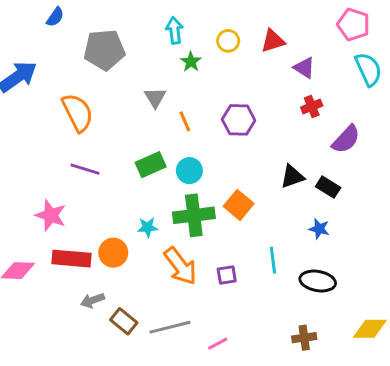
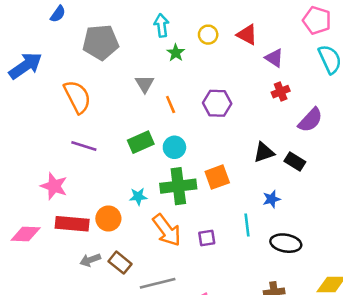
red triangle: (273, 41) -> (247, 35), turned 45
orange square: (239, 205) -> (217, 177), turned 30
blue star: (319, 229) -> (272, 199), moved, turned -30
brown rectangle: (124, 321) -> (120, 263), moved

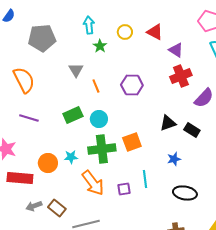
red cross: (281, 92) -> (181, 76), size x1.5
orange circle: (108, 219) -> (48, 163), moved
cyan line: (247, 225) -> (145, 179), moved

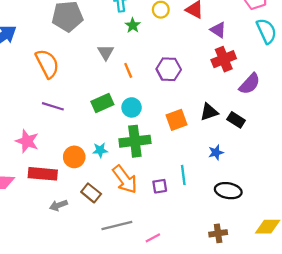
orange square: (132, 142) -> (177, 120), moved
brown rectangle: (57, 208) -> (91, 193), moved

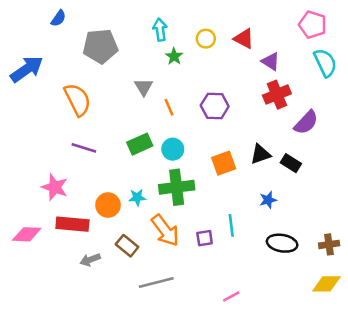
brown cross: (218, 233) -> (329, 244), moved
pink line: (153, 238) -> (231, 297), moved

